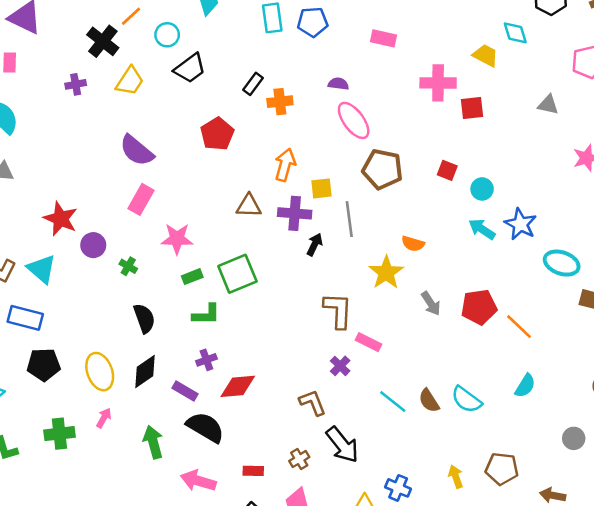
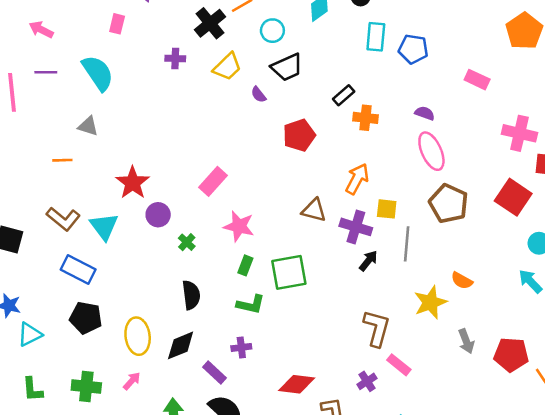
purple semicircle: (137, 151) -> (259, 95), moved, size x0.5
red square: (447, 170) -> (513, 197), moved, size x1.8
green rectangle: (192, 277) -> (245, 265), turned -60
red diamond: (238, 386) -> (297, 384), moved

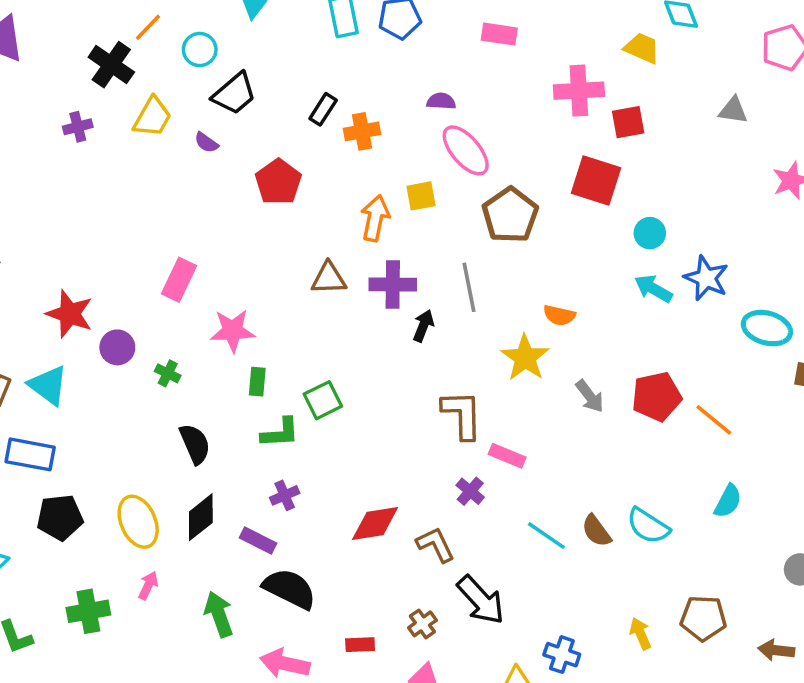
brown pentagon: (449, 203) -> (510, 215), turned 30
yellow square: (387, 209) -> (421, 196), moved
green square: (289, 272) -> (323, 400), moved, size x0.7

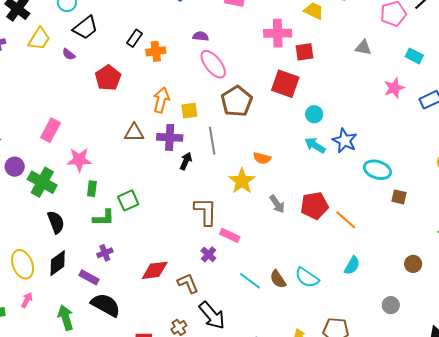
yellow square: (421, 196) -> (189, 111), moved
green cross: (168, 373) -> (42, 182), size x2.0

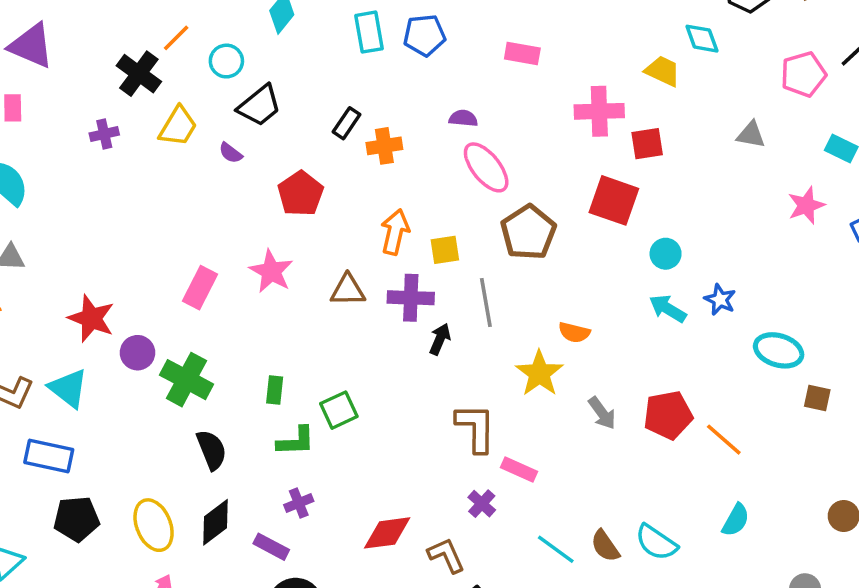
blue star: (345, 141) -> (720, 300), size x0.7
pink star: (79, 160) -> (271, 271), moved, turned 30

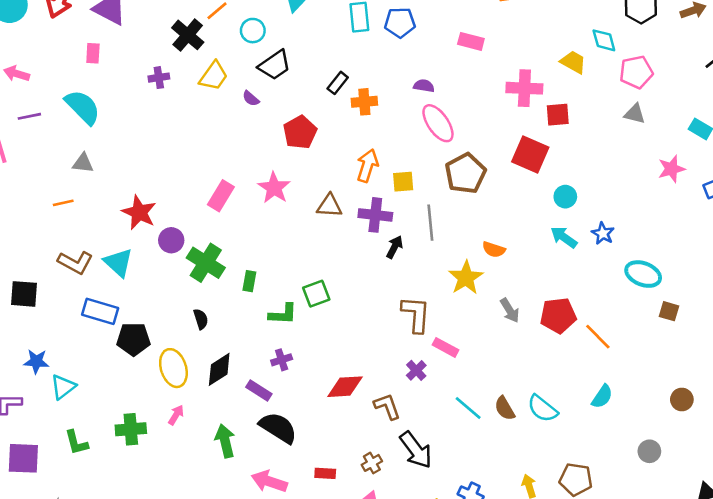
pink pentagon: (803, 74) -> (636, 72), moved
green rectangle: (275, 390) -> (249, 281), moved
black semicircle: (211, 450) -> (201, 319), moved, size x0.7
black pentagon: (77, 519) -> (134, 339), moved

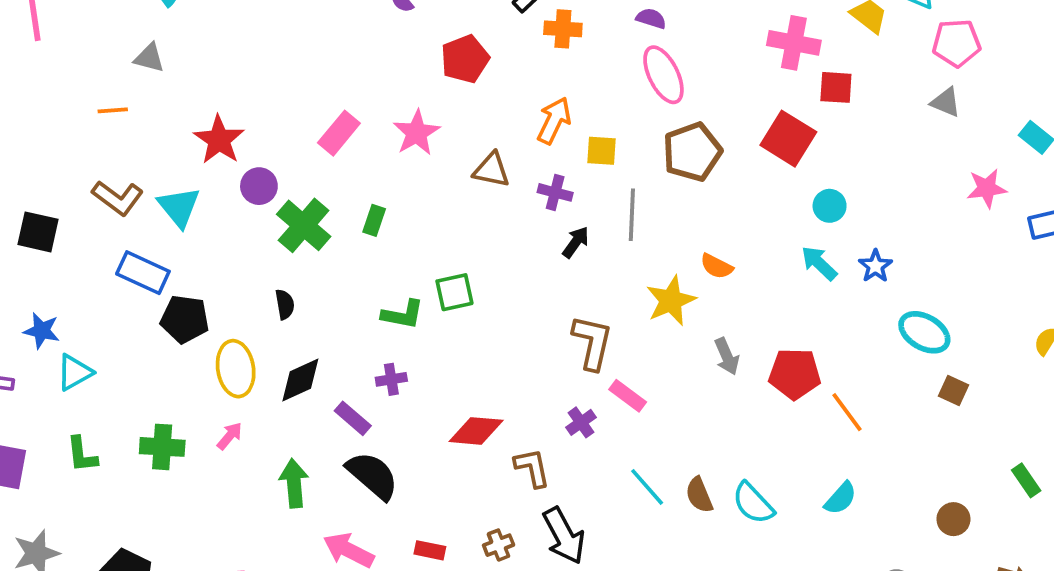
purple cross: (375, 215) -> (555, 192), size x0.7
green rectangle: (249, 281) -> (374, 220), moved

